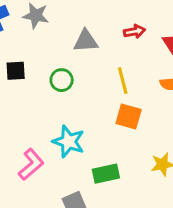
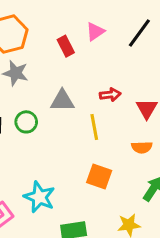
green circle: (62, 80) -> (26, 122), moved
yellow line: (123, 81) -> (94, 127), moved

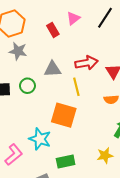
red arrow: (110, 95) -> (87, 63), size x1.5
orange square: (99, 176) -> (64, 115), moved, size x1.4

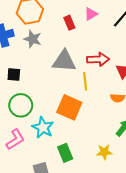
gray triangle: (52, 69) -> (64, 61), size x1.4
green circle: (27, 86) -> (21, 105), moved, size x1.5
green rectangle: (66, 161) -> (65, 153), turned 72

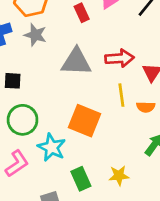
yellow line: (85, 81) -> (121, 95), moved
yellow star: (104, 152) -> (119, 176), moved

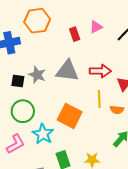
gray star: (35, 35) -> (37, 75), moved

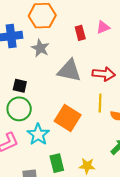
gray star: (37, 75) -> (40, 48), moved
black square: (18, 81) -> (20, 86), moved

